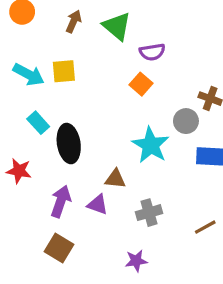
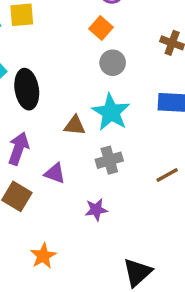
gray circle: (186, 121) -> (113, 63), moved
cyan star: (151, 145) -> (111, 112), moved
purple triangle: (98, 205) -> (55, 173), moved

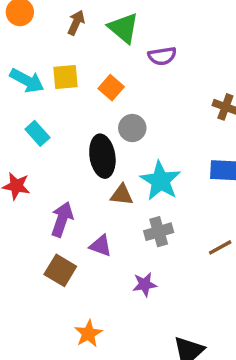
orange square: (101, 28) -> (111, 88), moved
gray circle: (113, 63) -> (132, 128), moved
black ellipse: (27, 89) -> (102, 156), moved

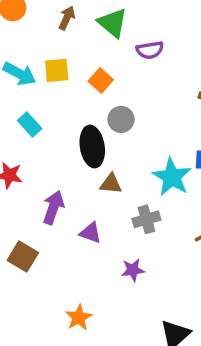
cyan star: (160, 181) -> (172, 177), moved
brown square: (60, 270) -> (23, 257), moved

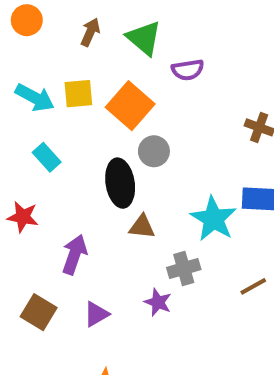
orange square: (101, 80) -> (130, 106), size x1.6
purple triangle: (91, 233) -> (96, 314), moved, turned -50
purple star: (133, 270) -> (158, 302), moved, turned 30

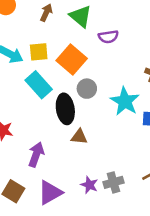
cyan rectangle: (47, 157) -> (39, 85), moved, size x1.5
cyan star: (213, 219) -> (125, 101), moved
gray cross: (184, 268) -> (113, 182), moved
purple triangle: (96, 314) -> (50, 193), size x1.5

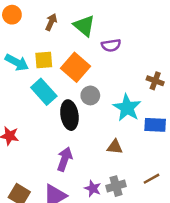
brown triangle: (79, 137) -> (115, 147), moved
purple arrow: (36, 155) -> (65, 159), moved

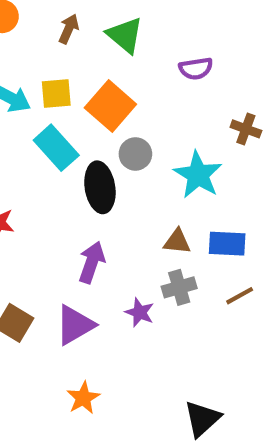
purple semicircle: (111, 45) -> (196, 69), moved
blue rectangle: (155, 125) -> (227, 244), moved
gray cross: (116, 186) -> (179, 287), moved

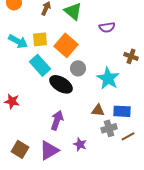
black ellipse: (100, 187) -> (61, 84), turned -50
gray cross: (179, 287) -> (109, 128), moved

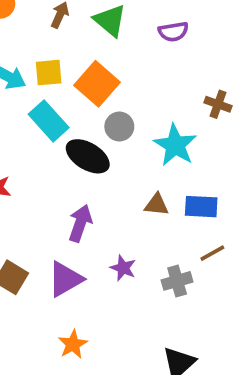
purple semicircle: (107, 27) -> (173, 32), moved
gray cross: (109, 128) -> (177, 281), moved

